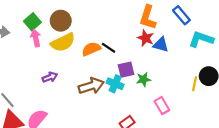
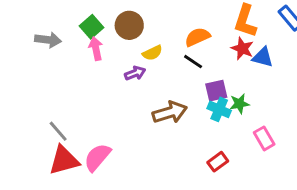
yellow semicircle: (63, 42) -> (152, 53), moved, size x0.6
orange semicircle: (91, 49) -> (197, 37), moved
purple arrow: (50, 77) -> (135, 73), moved
cyan cross: (115, 84) -> (219, 109), moved

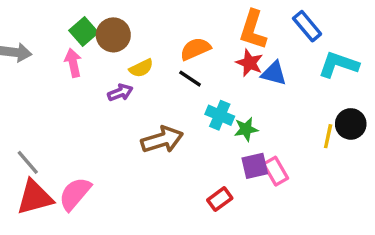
green square: (92, 27) -> (84, 31), moved
purple square: (216, 91) -> (255, 166), moved
cyan cross: (219, 109) -> (220, 115), moved

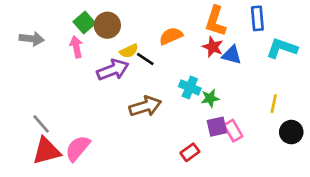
blue rectangle: (307, 26) -> (257, 18), turned 35
black line: (190, 79) -> (145, 59), moved
purple arrow: (120, 93) -> (113, 70), size x1.6
black circle: (351, 124) -> (291, 132), moved

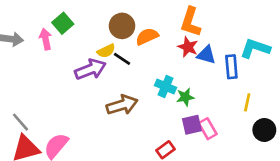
blue rectangle: (257, 18) -> (231, 67), moved
brown circle: (107, 25) -> (122, 26), moved
pink arrow: (76, 47) -> (46, 39), moved

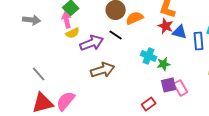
pink arrow: (46, 39) -> (67, 20), moved
yellow semicircle: (106, 51) -> (73, 33), moved
brown arrow: (122, 105) -> (103, 70), moved
gray line: (21, 122) -> (39, 74), moved

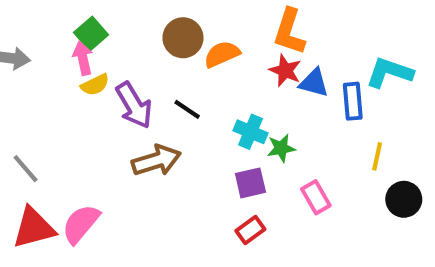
black line: (116, 35) -> (187, 109), moved
purple arrow: (92, 43) -> (134, 105), turned 80
purple square: (169, 85) -> (250, 183), moved

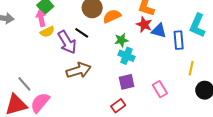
cyan L-shape: (389, 73) -> (197, 26), turned -85
black line: (187, 109) -> (82, 33), moved
green star: (281, 148) -> (121, 40), moved
gray line: (26, 169) -> (24, 84), moved
red rectangle: (250, 230) -> (118, 106), moved

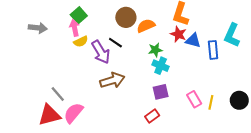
yellow line: (191, 68) -> (211, 102), moved

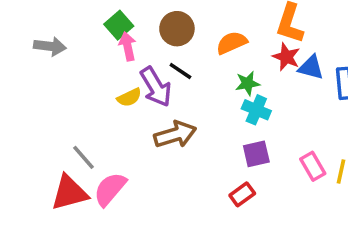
brown circle: (126, 17) -> (177, 29), moved
pink arrow: (75, 28) -> (128, 46), moved
yellow semicircle: (81, 42) -> (129, 97), moved

